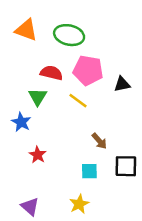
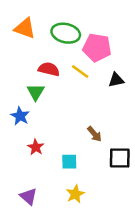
pink pentagon: (88, 70) -> (97, 48), moved
yellow line: (78, 101) -> (80, 72), moved
cyan square: (89, 171) -> (69, 162), moved

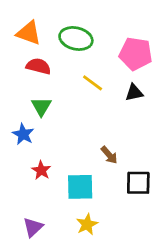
pink pentagon: (97, 48) -> (136, 54), moved
red semicircle: (49, 69) -> (38, 66), moved
cyan square: (69, 162) -> (80, 187), size x1.5
purple triangle: (28, 196) -> (33, 227), turned 36

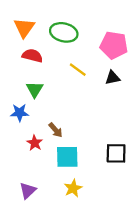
orange triangle: (29, 33) -> (24, 28), turned 45
blue star: (23, 134) -> (20, 113), turned -30
brown arrow: (109, 155) -> (56, 130), moved

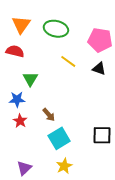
red semicircle: (32, 56) -> (15, 51), moved
black triangle: (113, 78) -> (99, 69), turned 32
red star: (35, 143) -> (20, 121), moved
cyan square: (67, 157) -> (59, 138), turned -30

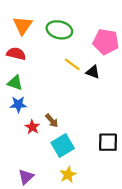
black triangle: (99, 69) -> (93, 72), moved
green triangle: (30, 79) -> (15, 83), moved, turned -42
red star: (20, 121) -> (32, 127), moved

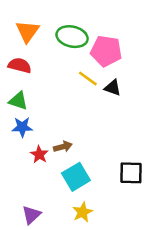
pink pentagon: (106, 42) -> (106, 51), moved
brown arrow: (52, 121) -> (63, 147), turned -64

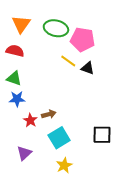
purple triangle: (31, 215) -> (24, 153), moved

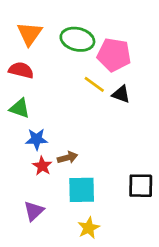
blue star: (17, 99) -> (37, 139), moved
cyan square: (59, 138) -> (82, 190), turned 30

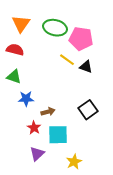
red star: (42, 166) -> (34, 128), moved
black square: (141, 186) -> (88, 110), moved, turned -36
purple triangle: (34, 211) -> (37, 154), moved
yellow star: (89, 228) -> (74, 162), moved

